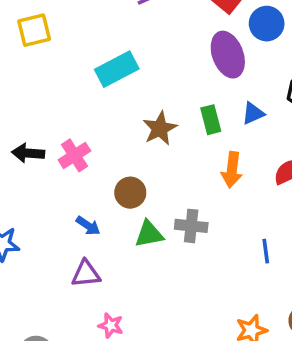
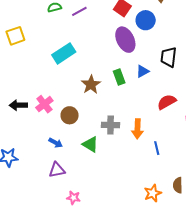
orange arrow: (232, 170) -> (137, 129), moved
brown circle: (130, 193) -> (70, 115), moved
gray cross: (191, 226) -> (111, 125), moved
green triangle: (149, 234) -> (90, 144), turned 48

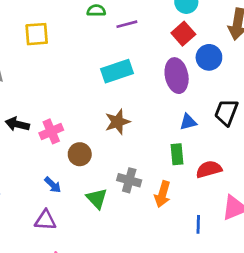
cyan rectangle: (64, 53) -> (117, 71), moved
green rectangle: (119, 77) -> (177, 154), moved
blue line: (157, 148) -> (198, 224), moved

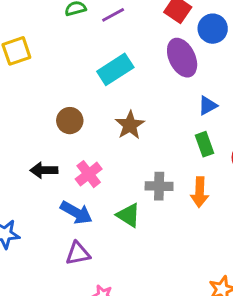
black arrow: (17, 124) -> (44, 170), moved
pink cross: (51, 131) -> (89, 174), moved
brown circle: (80, 154) -> (70, 121), moved
blue arrow: (53, 185) -> (76, 213), size x1.5

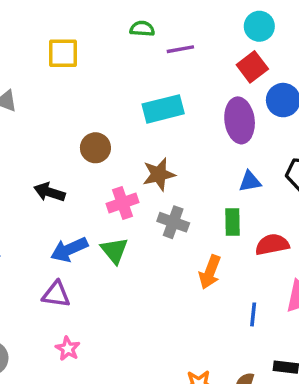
pink cross: (89, 174) -> (122, 203), moved
gray cross: (159, 186) -> (173, 222), moved
blue arrow: (76, 213) -> (69, 250), turned 108
green triangle: (128, 215) -> (114, 250), moved

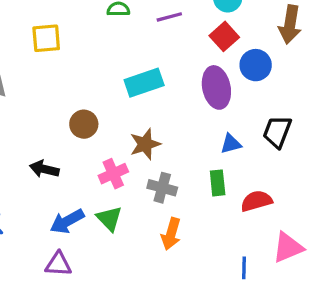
purple line: (180, 49) -> (169, 17), moved
orange arrow: (210, 272) -> (171, 234), moved

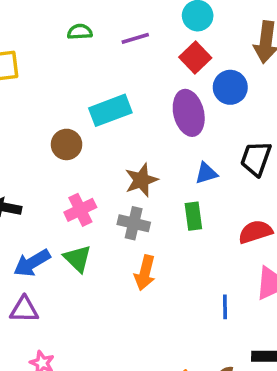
brown circle: (84, 124) -> (67, 144), moved
brown star: (145, 144) -> (141, 180), moved
red semicircle: (256, 201) -> (255, 232), moved

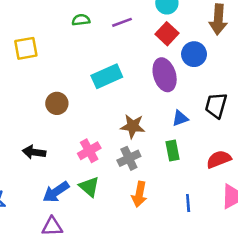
brown circle: (67, 144) -> (57, 103), moved
brown star: (141, 180) -> (133, 126), turned 30
gray cross: (134, 223) -> (129, 158), turned -35
blue line: (225, 307) -> (188, 203), moved

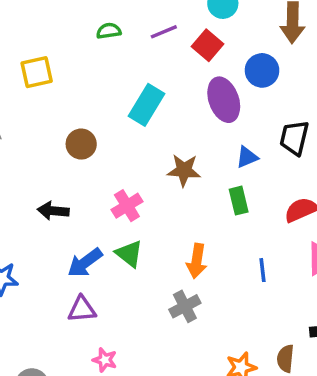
red square: (167, 34) -> (208, 45), moved
cyan rectangle: (107, 76) -> (147, 105), turned -32
gray cross: (129, 158) -> (185, 306), moved

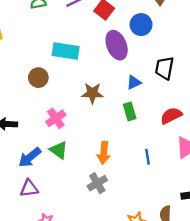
cyan rectangle: (147, 105) -> (66, 51), turned 70
brown circle: (81, 144) -> (38, 78), moved

